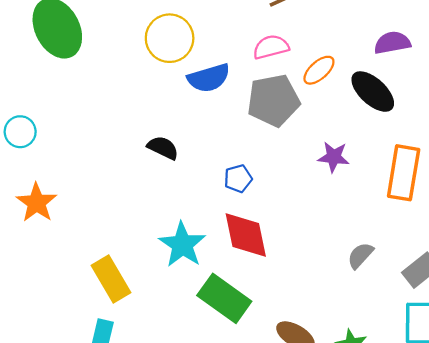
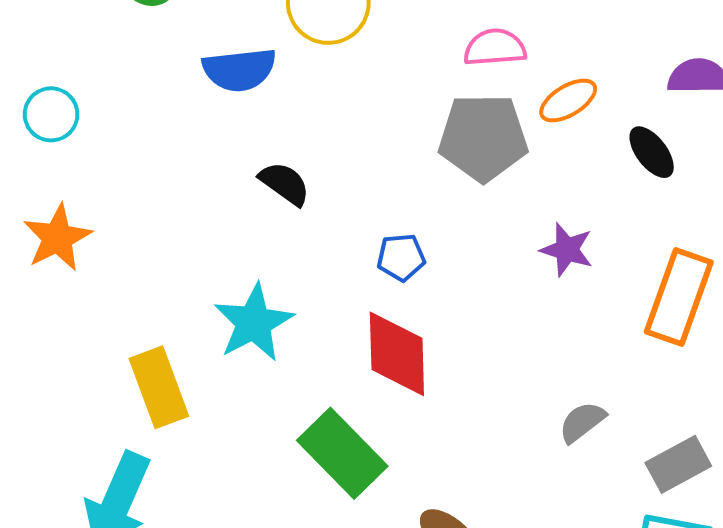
blue semicircle: (209, 78) -> (239, 70), moved
black ellipse: (373, 92) -> (652, 152), size x0.7
cyan star: (182, 245) -> (254, 323), moved

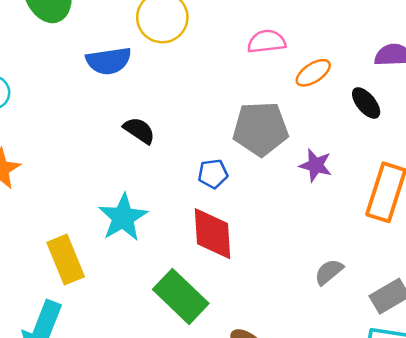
gray pentagon: (483, 137) -> (260, 129), moved

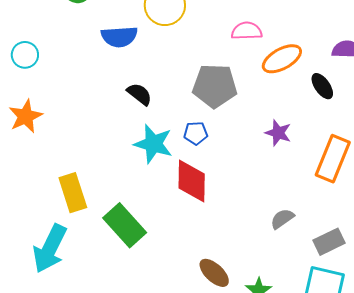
orange ellipse: (313, 73) -> (282, 59), size x1.4
gray pentagon: (260, 129) -> (215, 86), moved
cyan star: (123, 217) -> (153, 144), moved, turned -30
green rectangle: (181, 296) -> (125, 225), moved

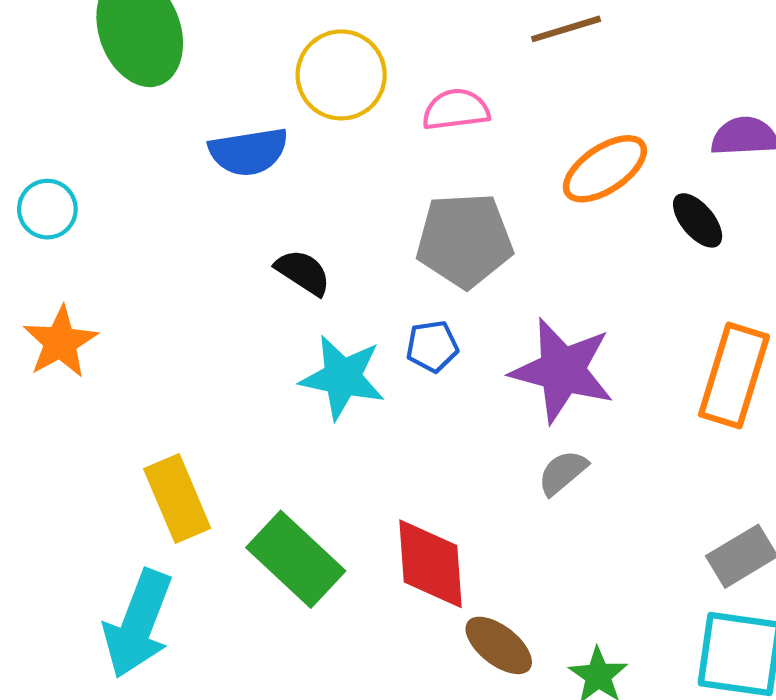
pink semicircle: (247, 31) -> (456, 110), moved
purple star: (278, 133) -> (562, 370), moved, size x1.8
red diamond: (192, 181) -> (431, 564), moved
gray semicircle: (282, 219) -> (563, 473), moved

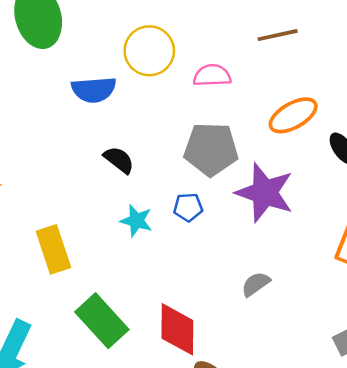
purple star: (562, 370) -> (265, 193), moved
cyan star: (342, 377) -> (136, 221), size x0.7
yellow rectangle: (177, 498) -> (53, 249), moved

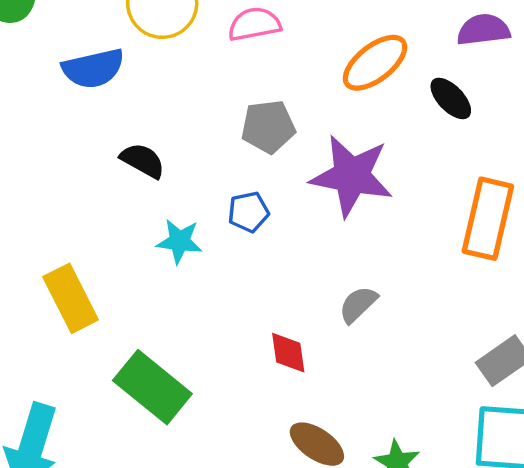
gray pentagon: (211, 149) -> (268, 127), size x0.7
red diamond: (177, 329) -> (288, 353), moved, size x0.6

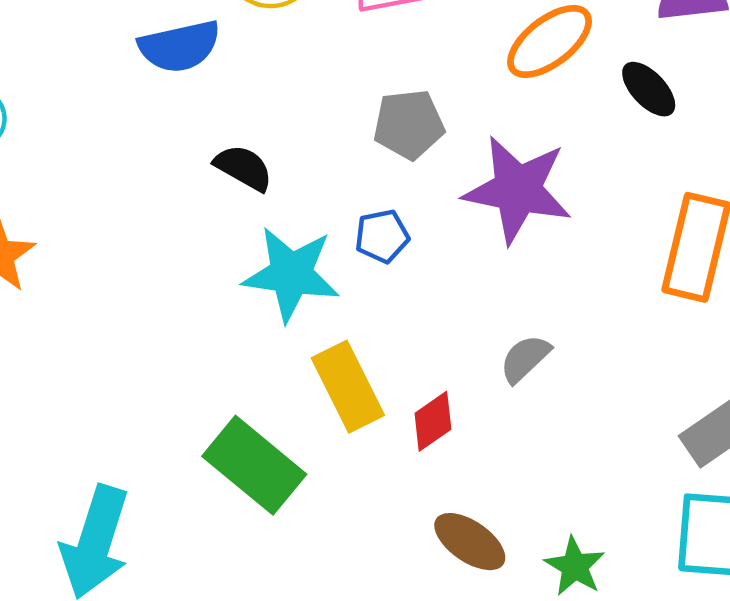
cyan star: (179, 241) -> (291, 274), size x1.6
yellow rectangle: (71, 298) -> (348, 387), moved
red diamond: (288, 353) -> (433, 421), turned 63

